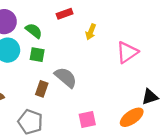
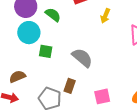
green square: (37, 55) -> (46, 51), moved
brown rectangle: (42, 89) -> (70, 86), moved

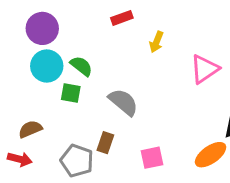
green semicircle: (53, 15) -> (81, 66), moved

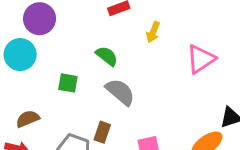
cyan circle: (47, 66) -> (20, 55), moved
green semicircle: (81, 66) -> (107, 56), moved

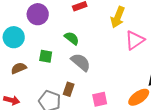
purple circle: (40, 19) -> (38, 14), moved
yellow arrow: (153, 32) -> (118, 17), moved, size x1.5
brown semicircle: (28, 119) -> (19, 68), moved

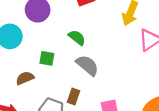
brown semicircle: (19, 68) -> (25, 78), moved

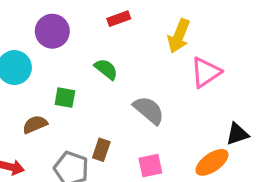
gray semicircle: (87, 65) -> (149, 110), moved

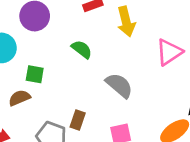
yellow arrow: (179, 36) -> (126, 22), moved, turned -36
green square: (65, 98) -> (35, 74), moved

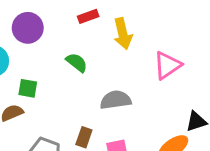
gray semicircle: (119, 85) -> (116, 100), turned -48
brown rectangle: (78, 120) -> (84, 137), moved

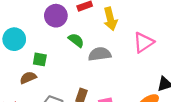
purple circle: (28, 28) -> (56, 16), moved
gray semicircle: (116, 100) -> (100, 54), moved

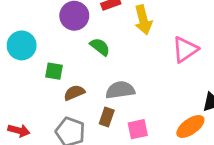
gray semicircle: (100, 54) -> (120, 90), moved
brown semicircle: (28, 78) -> (74, 93), moved

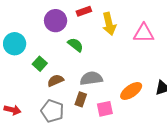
pink triangle: (185, 49) -> (144, 33), moved, turned 35
green square: (54, 71) -> (40, 64), turned 32
orange ellipse: (190, 126) -> (131, 91), moved

